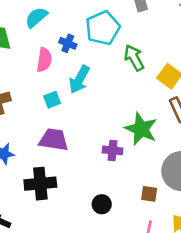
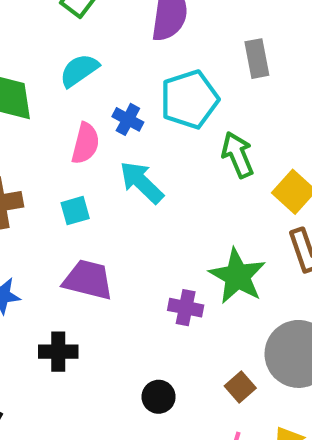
cyan arrow: (79, 79) -> (141, 182), turned 100
cyan square: (52, 100) -> (75, 211), moved
black cross: (40, 184) -> (58, 352), size x0.7
brown square: (149, 194) -> (240, 387), turned 35

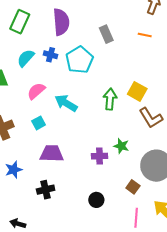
blue cross: (128, 119) -> (50, 55), moved
pink semicircle: (85, 143) -> (36, 91), turned -132
green arrow: (238, 155) -> (110, 99), moved, turned 40
green star: (237, 276) -> (121, 146), moved, size x0.6

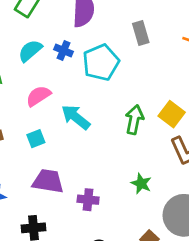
purple cross: (100, 156) -> (88, 200), moved

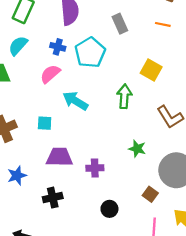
cyan semicircle: (30, 51) -> (18, 46), moved
pink semicircle: (38, 96) -> (50, 74), moved
yellow square: (172, 114) -> (151, 70), moved
cyan square: (36, 139) -> (45, 123), turned 32

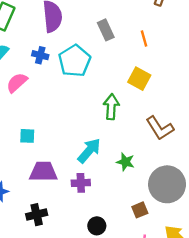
orange line: (163, 24) -> (144, 39), moved, turned 64
pink semicircle: (50, 74) -> (17, 83), moved
cyan arrow: (75, 101) -> (89, 151), moved, turned 100
brown square: (150, 194) -> (140, 210), turned 32

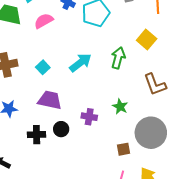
cyan square: (27, 136) -> (43, 67), turned 32
cyan arrow: (89, 151) -> (80, 63), moved
purple cross: (81, 183) -> (89, 117), moved
black circle: (97, 226) -> (61, 129), moved

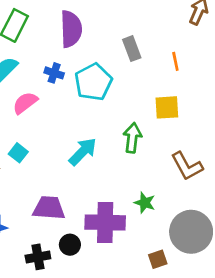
yellow square: (147, 39) -> (167, 107), turned -36
cyan square: (43, 67) -> (18, 153), moved
purple cross: (89, 117) -> (105, 222), size x1.8

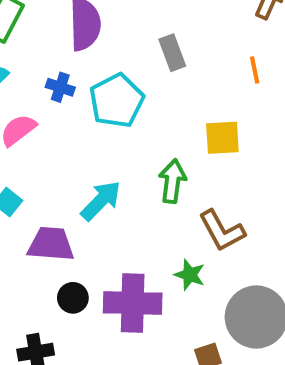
orange line: (175, 61) -> (255, 70), moved
brown L-shape: (187, 166) -> (222, 231), moved
purple trapezoid: (49, 208) -> (51, 244), moved
black circle: (70, 245) -> (73, 298), moved

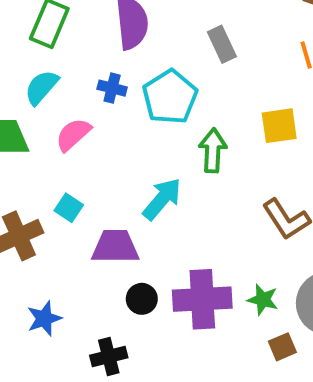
green arrow: (172, 181) -> (213, 150), moved
green star: (190, 275) -> (263, 300), moved

